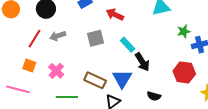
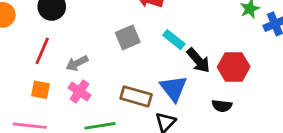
gray arrow: (58, 36) -> (77, 63), moved
red hexagon: (184, 72) -> (234, 67), moved

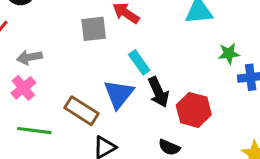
gray square: (128, 37) -> (94, 29), moved
blue triangle: (174, 88) -> (119, 94), moved

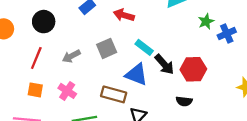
gray square: (94, 29) -> (107, 48), moved
gray arrow: (29, 57) -> (71, 56), moved
blue triangle: (119, 94) -> (136, 74), turned -30

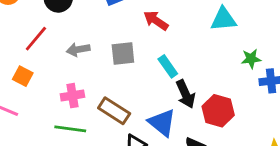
blue triangle: (136, 74) -> (162, 123), moved
pink cross: (67, 91) -> (72, 96), moved, turned 30

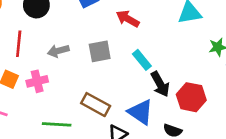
red line: (36, 39) -> (19, 44), turned -30
pink cross: (72, 96) -> (37, 81), moved

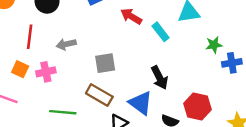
gray square: (100, 51) -> (105, 63), moved
cyan rectangle: (142, 60) -> (161, 32), moved
red hexagon: (191, 97) -> (197, 106), moved

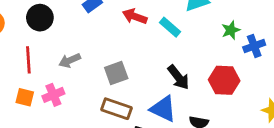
red hexagon: (197, 106) -> (224, 80), moved

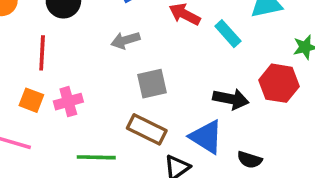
gray arrow: (70, 60) -> (125, 40), moved
black arrow: (178, 77) -> (231, 99), turned -48
red hexagon: (224, 80) -> (279, 83), moved

